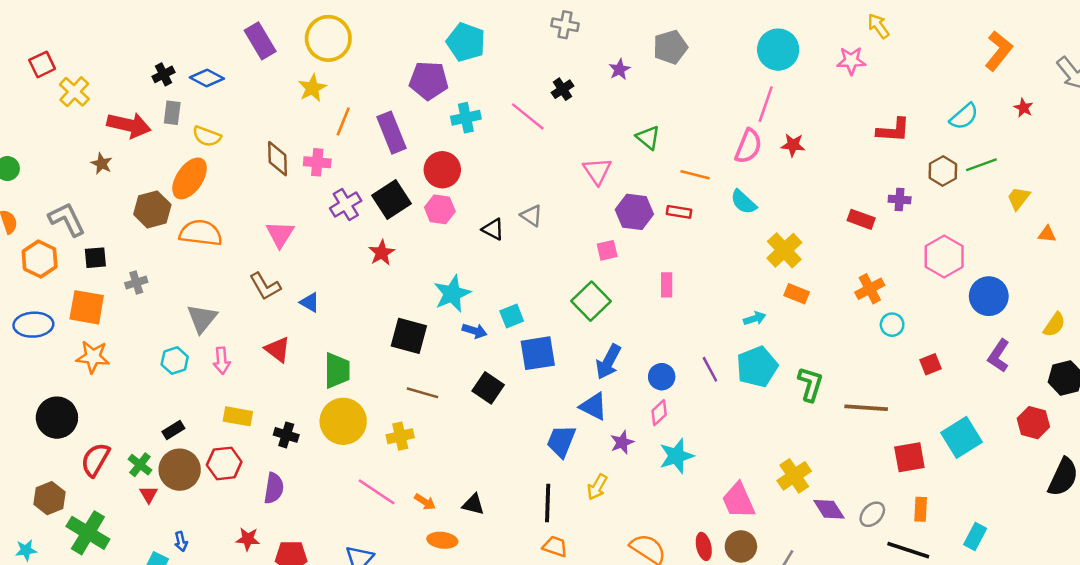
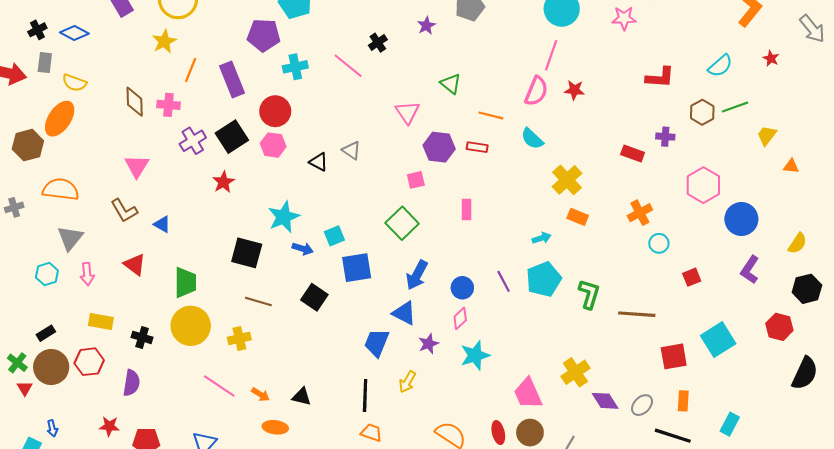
orange semicircle: (201, 233) -> (61, 189), moved

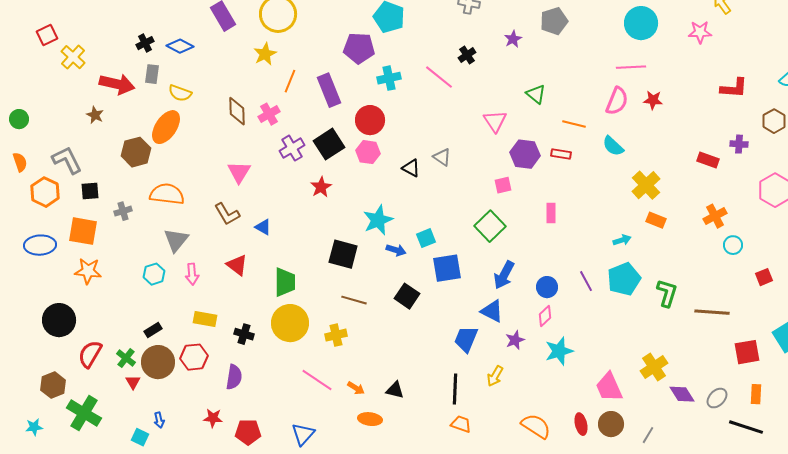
pink line: (551, 55) -> (631, 67), turned 68
pink cross: (168, 105) -> (269, 114), turned -35

